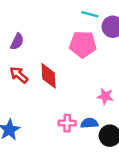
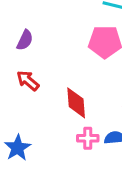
red diamond: (49, 76) -> (76, 103), moved

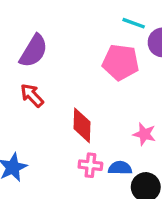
purple semicircle: (25, 40) -> (34, 51), size x1.5

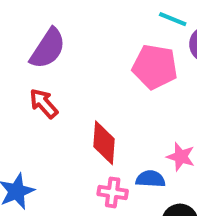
blue semicircle: (120, 168) -> (150, 179), moved

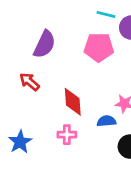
purple semicircle: (48, 49) -> (44, 44), moved
pink cross: (113, 192) -> (67, 135), moved

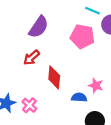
red arrow: (29, 82) -> (31, 58), moved, turned -91
pink cross: (67, 135) -> (29, 105), moved, turned 32

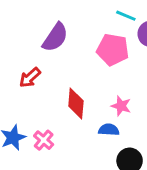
red arrow: (31, 58) -> (30, 78), moved
pink star: (96, 86) -> (121, 106), moved

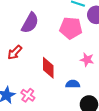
pink star: (121, 106) -> (87, 60), moved

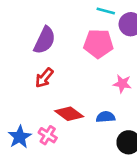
red arrow: (15, 52) -> (44, 78), moved
red diamond: (48, 68) -> (69, 114), moved, turned -50

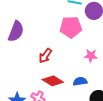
purple semicircle: (45, 40) -> (16, 31), moved
red arrow: (44, 78) -> (45, 56), moved

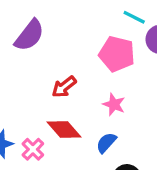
pink star: (91, 56) -> (114, 104), moved
blue semicircle: (80, 81) -> (106, 143), turned -56

